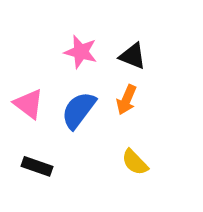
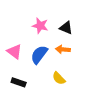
orange arrow: (126, 100) -> (63, 49), turned 72
yellow semicircle: (135, 162) -> (59, 78), moved

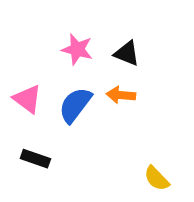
yellow semicircle: (59, 78) -> (157, 178), moved

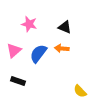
pink star: (77, 49) -> (29, 24), moved
pink triangle: (27, 99) -> (14, 50), turned 42

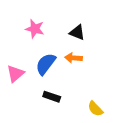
pink triangle: (14, 50) -> (15, 74), moved
black rectangle: (18, 81) -> (52, 97), moved

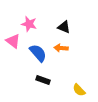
blue semicircle: (46, 64) -> (38, 53), turned 102
pink triangle: (15, 74) -> (13, 41), moved, turned -42

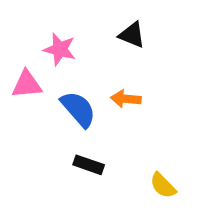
black triangle: (64, 27) -> (132, 35), moved
pink triangle: (13, 41) -> (27, 84), turned -42

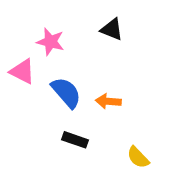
pink triangle: (27, 84) -> (22, 71), turned 32
orange arrow: (126, 99) -> (108, 101), moved

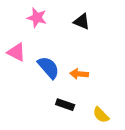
pink star: (50, 42) -> (37, 18), moved
black rectangle: (75, 140) -> (65, 105), moved

